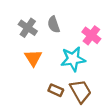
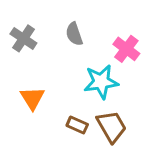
gray cross: (28, 28) -> (23, 38), moved
orange triangle: (33, 58) -> (32, 98), moved

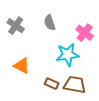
orange triangle: (32, 98) -> (22, 66), turned -30
brown trapezoid: (112, 126) -> (75, 85), turned -50

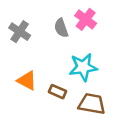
pink cross: (85, 33) -> (86, 19), moved
brown rectangle: (52, 84) -> (57, 92), moved

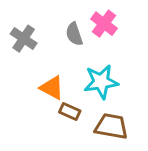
orange triangle: (27, 81) -> (52, 88), moved

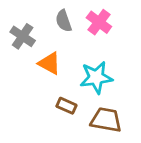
gray semicircle: (74, 34) -> (64, 21), moved
orange triangle: (52, 88) -> (49, 63), moved

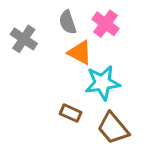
orange triangle: (49, 63) -> (80, 53), moved
brown trapezoid: (106, 120) -> (113, 128), turned -140

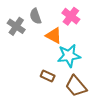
gray semicircle: (68, 22) -> (35, 16), moved

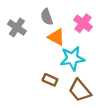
gray semicircle: (35, 16) -> (47, 17), moved
pink cross: (71, 16) -> (83, 23), moved

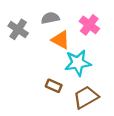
gray semicircle: (47, 17) -> (50, 18), turned 98
brown trapezoid: (80, 90) -> (86, 97), turned 100

